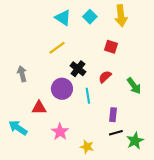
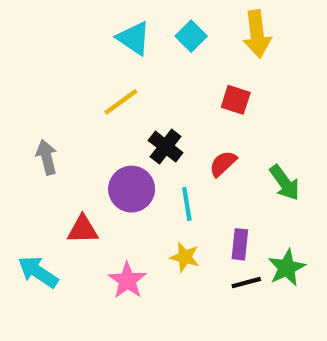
green star: (135, 141) -> (287, 268), moved
yellow star: (87, 147) -> (185, 257), moved

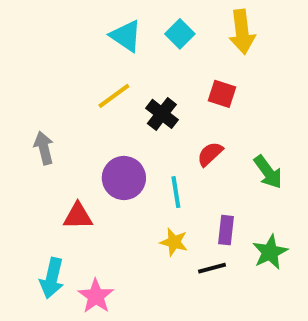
black cross: (166, 147) -> (162, 114), moved
cyan arrow: (38, 272) -> (52, 278), moved, turned -111
pink star: (127, 280) -> (96, 296), moved
black line: (246, 283) -> (212, 268), moved

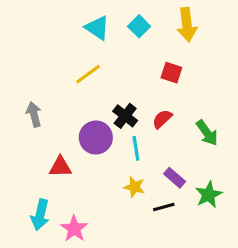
black cross: (162, 114) -> (125, 116), moved
purple rectangle: (226, 230) -> (175, 178), turned -55

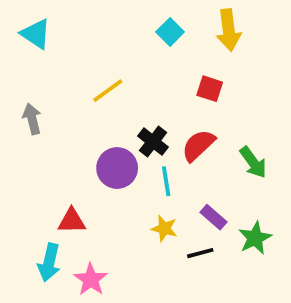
cyan triangle: (97, 28) -> (36, 34), moved
gray arrow: (34, 114) -> (32, 119), moved
red semicircle: (162, 119) -> (198, 145), size x1.4
red triangle: (60, 167) -> (72, 221), moved

